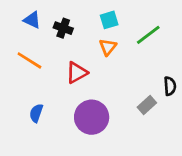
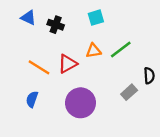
green line: (148, 35) -> (121, 50), moved
orange triangle: (108, 47) -> (94, 51), moved, turned 42
orange line: (29, 60) -> (39, 67), moved

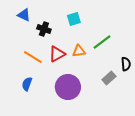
cyan square: (96, 18) -> (74, 19), moved
black cross: (56, 25) -> (44, 29), moved
orange triangle: (94, 51) -> (79, 51), moved

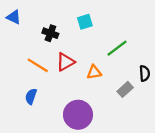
blue triangle: (24, 15) -> (14, 17), moved
orange triangle: (79, 51) -> (94, 72), moved
purple circle: (68, 87) -> (78, 115), moved

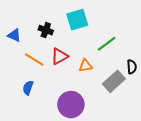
blue triangle: (14, 17) -> (14, 35), moved
cyan square: (85, 22) -> (77, 20), size x1.5
gray rectangle: (125, 89) -> (114, 81), size x1.5

